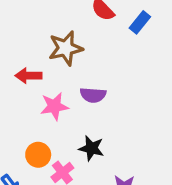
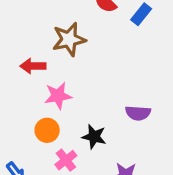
purple semicircle: (93, 95) -> (138, 113), moved
orange circle: (38, 155) -> (47, 130), moved

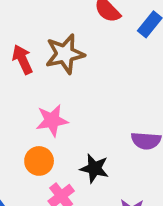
red arrow: (33, 66) -> (22, 59), moved, turned 65

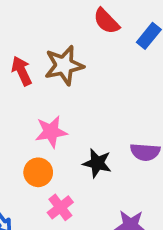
black star: (94, 168) -> (97, 163), moved

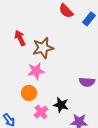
brown star: (64, 65) -> (43, 48), moved
black star: (97, 163) -> (61, 105), moved

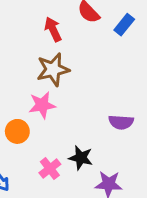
red arrow: (20, 38) -> (53, 29), moved
orange circle: (29, 93) -> (17, 131), moved

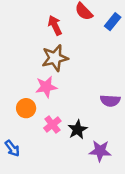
black star: (81, 158) -> (77, 130), turned 30
pink cross: (50, 169) -> (52, 125), moved

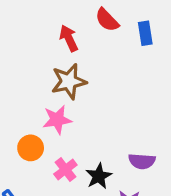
blue rectangle: (113, 22) -> (145, 33), turned -48
purple semicircle: (110, 101) -> (142, 161), moved

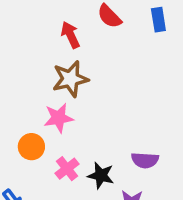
blue rectangle: (145, 33) -> (158, 20), moved
black star: (99, 176) -> (101, 175), turned -30

